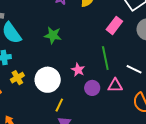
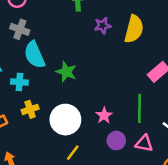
green star: (53, 35) -> (66, 72), moved

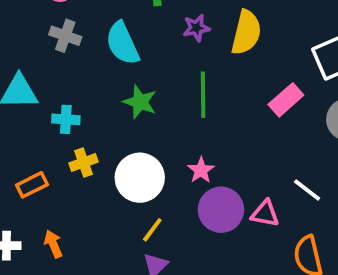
cyan semicircle: (34, 55) -> (122, 43), moved
green line: (139, 108) -> (203, 95), moved
purple circle: (116, 141) -> (221, 210), size x1.5

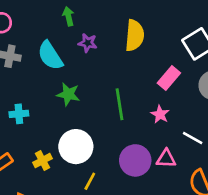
purple star: (196, 28) -> (88, 43), moved, turned 30
green line: (203, 95) -> (120, 104), moved
yellow cross: (83, 162) -> (42, 161), moved
pink star: (201, 170) -> (160, 114), moved

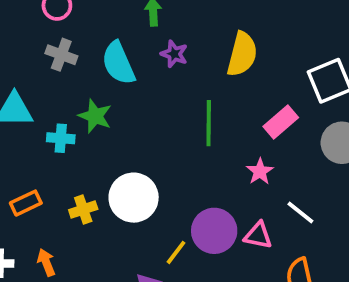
green star: (68, 94) -> (95, 116), moved
green line: (120, 104) -> (209, 123), moved
yellow line: (90, 181) -> (176, 252), moved

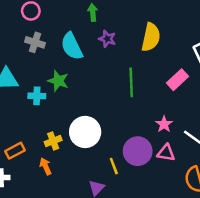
pink star: (260, 171) -> (164, 124), moved
orange rectangle: (26, 203) -> (15, 151), moved
yellow line: (176, 252) -> (114, 166), turned -56
orange arrow: (46, 262) -> (46, 166), moved

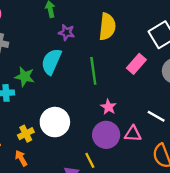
cyan semicircle: (72, 46) -> (51, 62), moved, turned 56
pink star: (164, 124) -> (108, 107), moved
yellow line: (114, 166) -> (90, 160), moved

